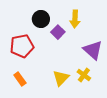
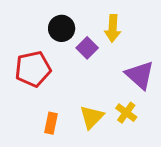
orange rectangle: (20, 79) -> (51, 123), moved, turned 48

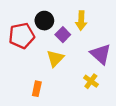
red pentagon: (33, 69) -> (22, 36), moved
yellow triangle: (92, 117) -> (55, 58), moved

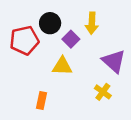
yellow triangle: (55, 58) -> (62, 66), turned 48

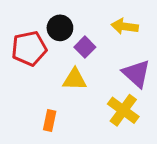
yellow arrow: (92, 23) -> (125, 26), moved, turned 95
yellow cross: (103, 92) -> (123, 110), size x1.5

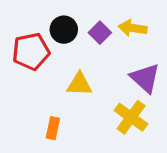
purple square: (85, 47) -> (100, 33), moved

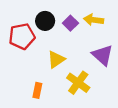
yellow triangle: (79, 84) -> (56, 60), turned -36
yellow cross: (131, 117) -> (78, 83), moved

